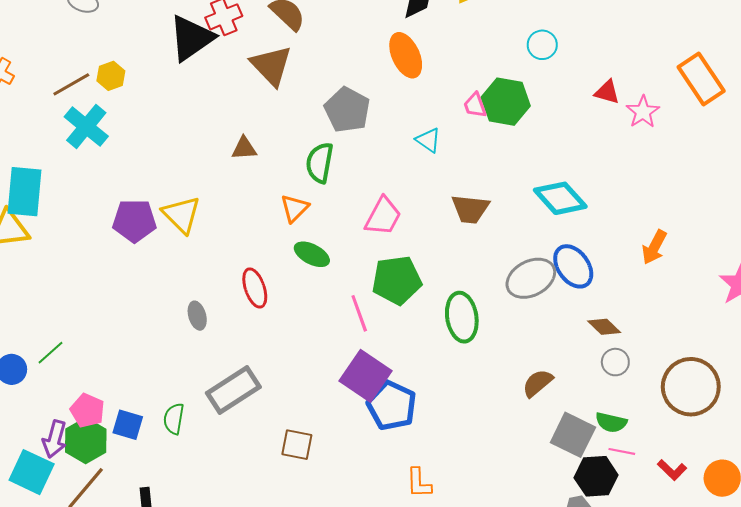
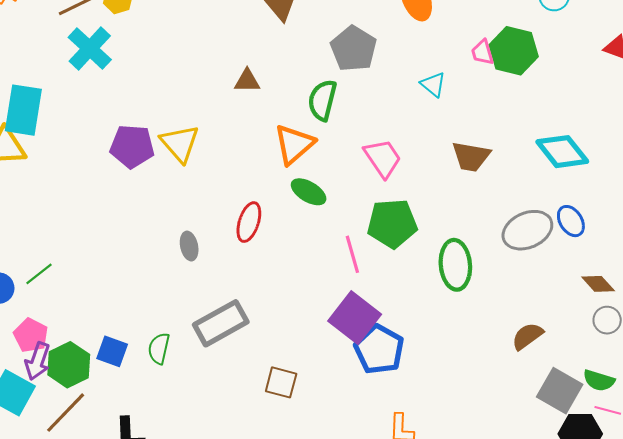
orange triangle: (295, 208) -> (294, 144), size x1.4
pink trapezoid: (383, 216) -> (383, 158), turned -66
blue ellipse: (573, 266) -> (571, 221), size x0.7
red ellipse: (255, 288) -> (249, 222), turned 33
pink pentagon: (87, 411) -> (31, 335), moved

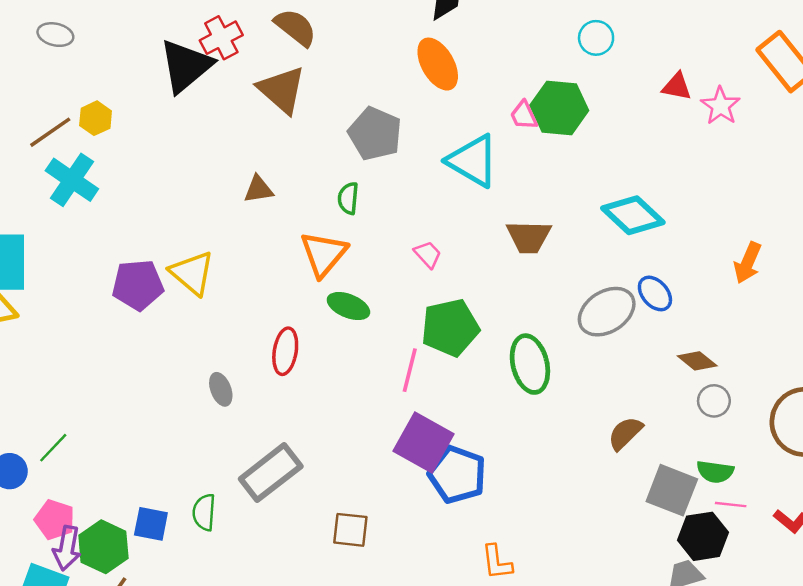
cyan triangle: (433, 84) -> (473, 161), size x1.8
green semicircle: (322, 100) -> (348, 198), size x0.7
pink trapezoid: (383, 158) -> (428, 254), size x0.6
pink line: (352, 254) -> (410, 370), turned 39

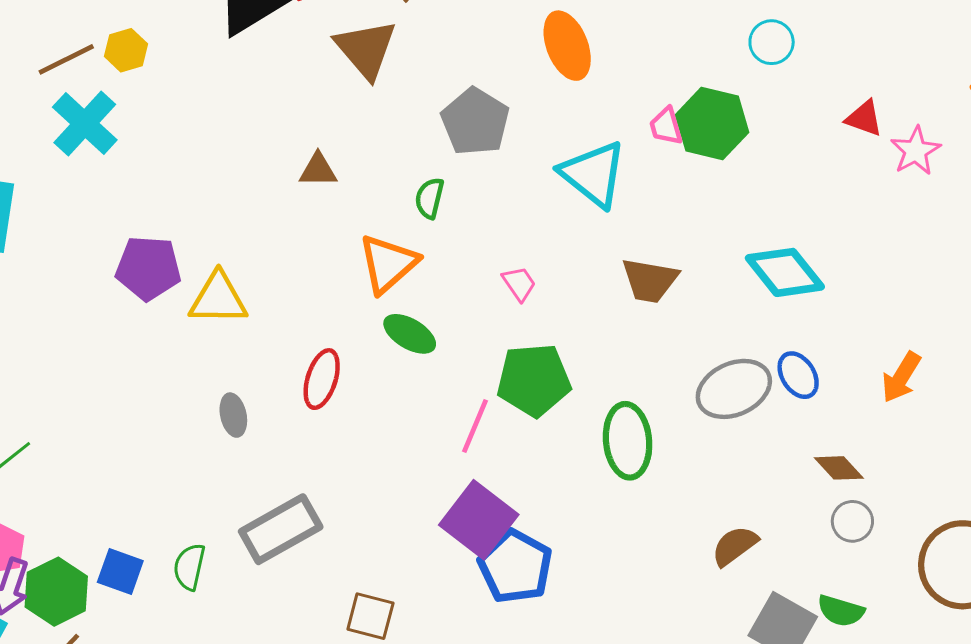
orange arrow: (748, 263) -> (901, 377), moved
yellow triangle: (192, 273) -> (218, 299), moved, turned -48

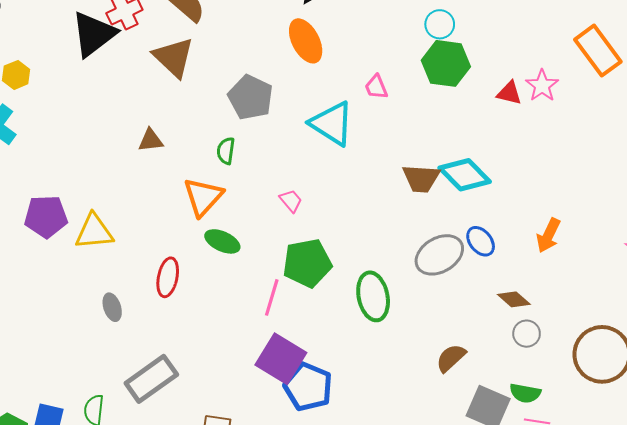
red triangle: (864, 118) -> (509, 93), moved
green hexagon: (712, 124) -> (446, 63), moved
brown trapezoid: (650, 280) -> (421, 178), moved

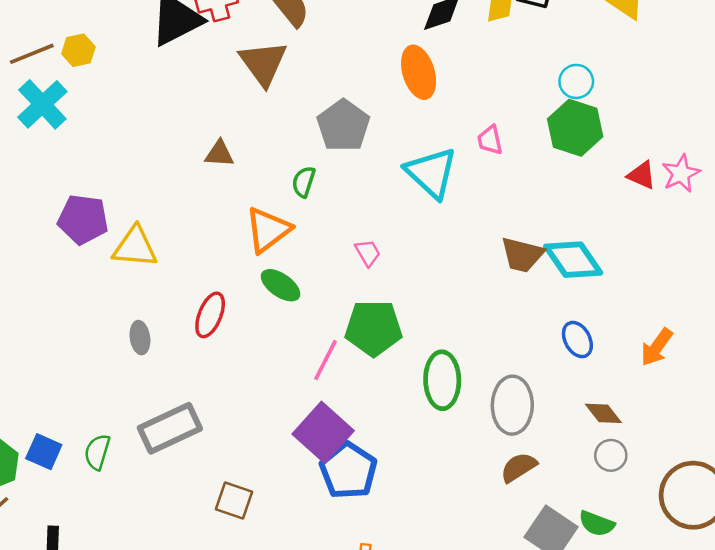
gray ellipse: (439, 255) -> (512, 405), moved, turned -69

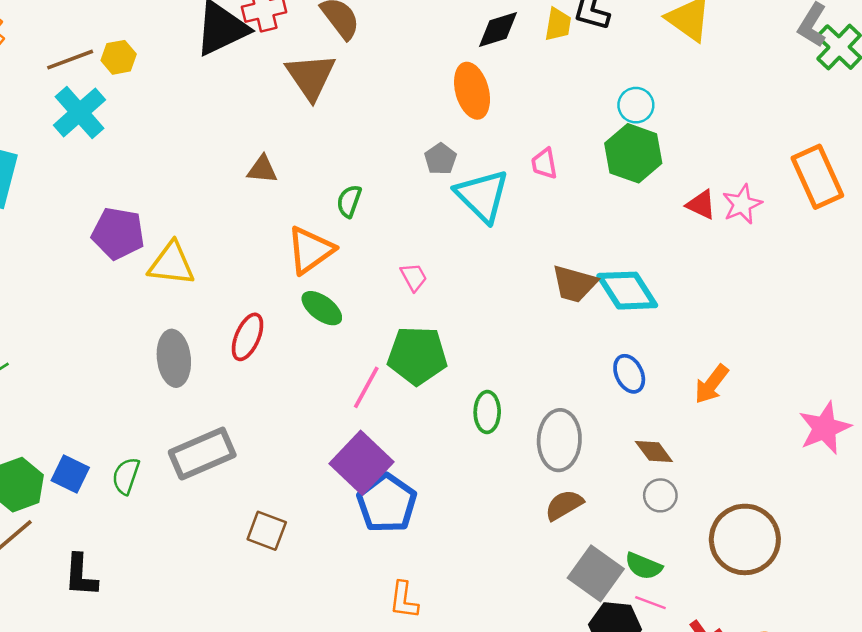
gray pentagon: (343, 126) -> (441, 159), moved, size x0.6
gray ellipse: (140, 338) -> (174, 358), size x1.6
green ellipse: (442, 380) -> (487, 412), size x0.7

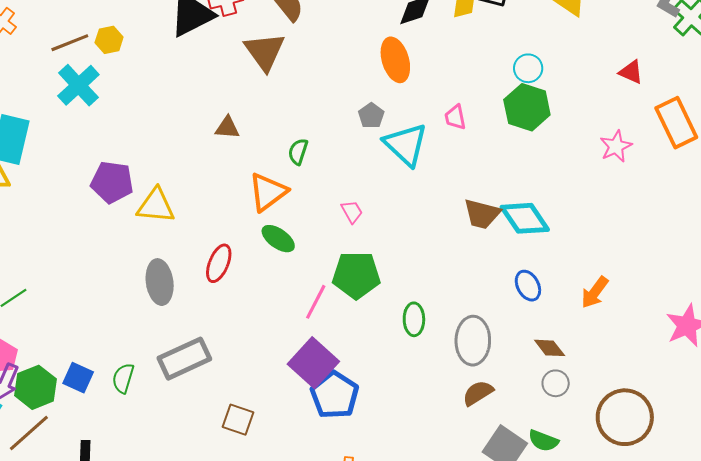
red triangle: (701, 205) -> (631, 72), moved

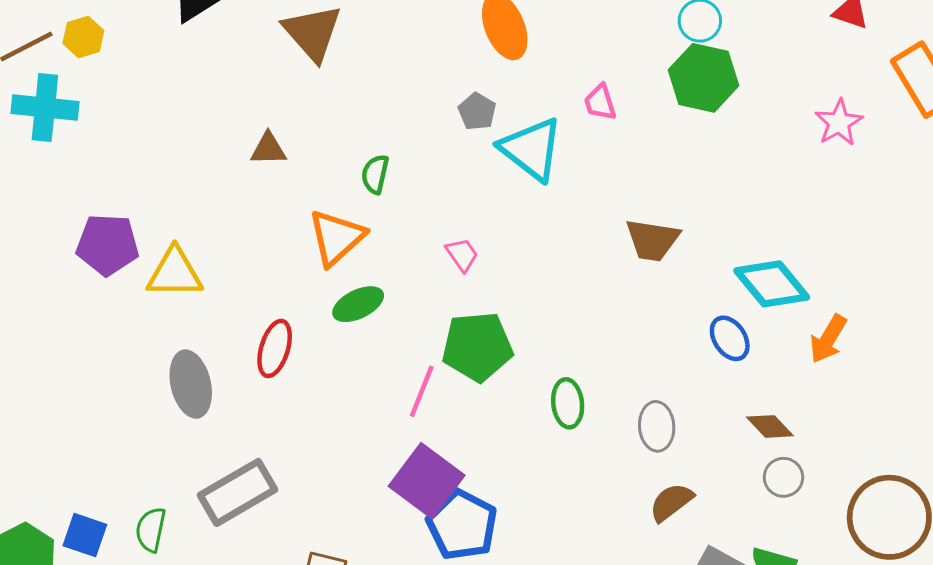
cyan cross: (78, 85) -> (45, 108), turned -36
cyan diamond: (525, 218) -> (772, 284), moved
green ellipse: (278, 239) -> (358, 304), turned -56
gray ellipse: (473, 341) -> (657, 426), size x0.7

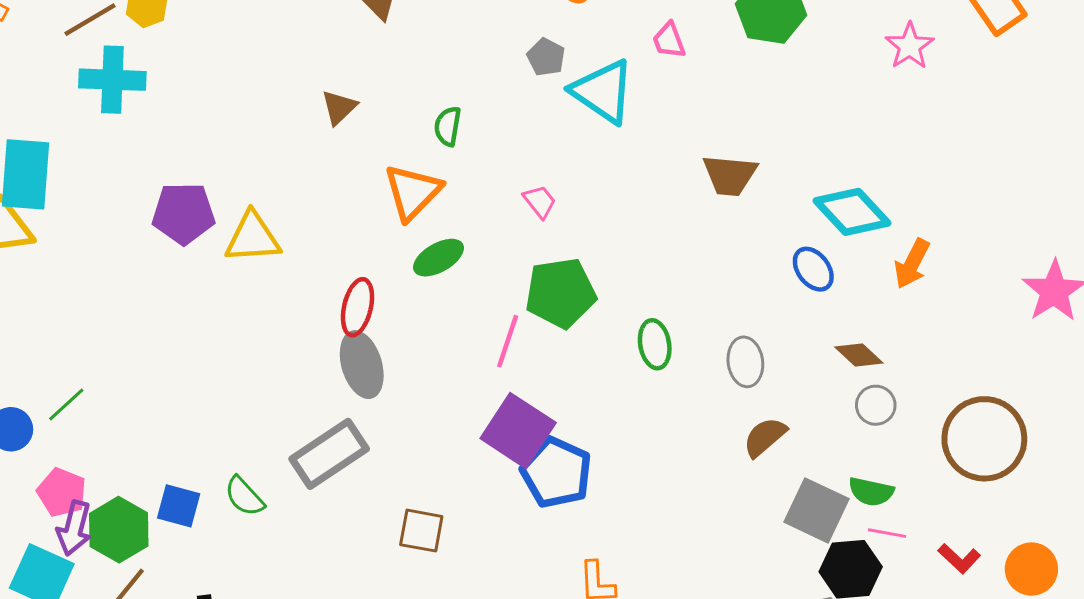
brown triangle: (268, 149) -> (339, 107), turned -39
gray ellipse: (191, 384) -> (362, 365), moved
green semicircle: (151, 530) -> (244, 496), turned -51

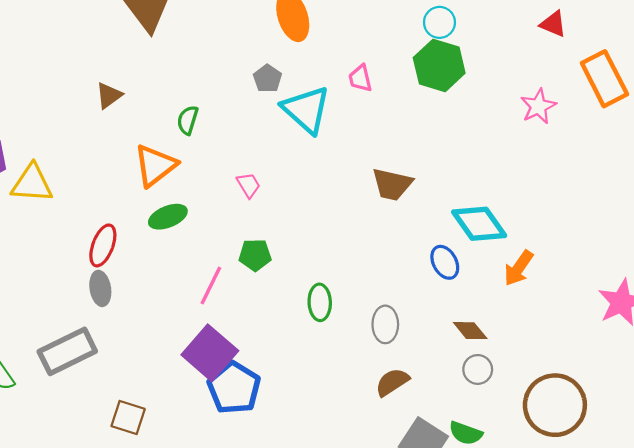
green pentagon: (561, 293) -> (255, 255), size x0.6
gray ellipse: (362, 365) -> (100, 288), size x0.7

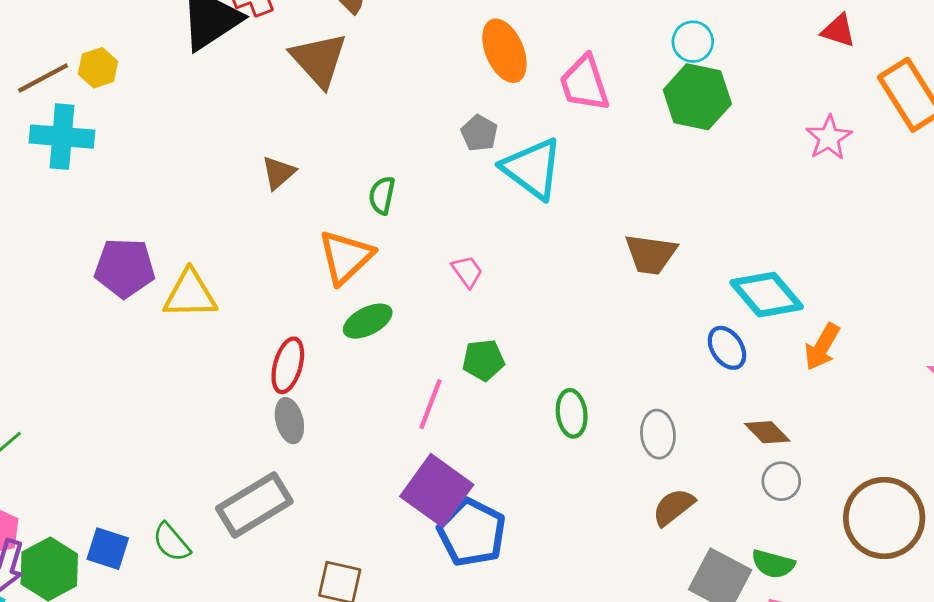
pink trapezoid: (360, 78) -> (584, 83), moved, size x1.6

